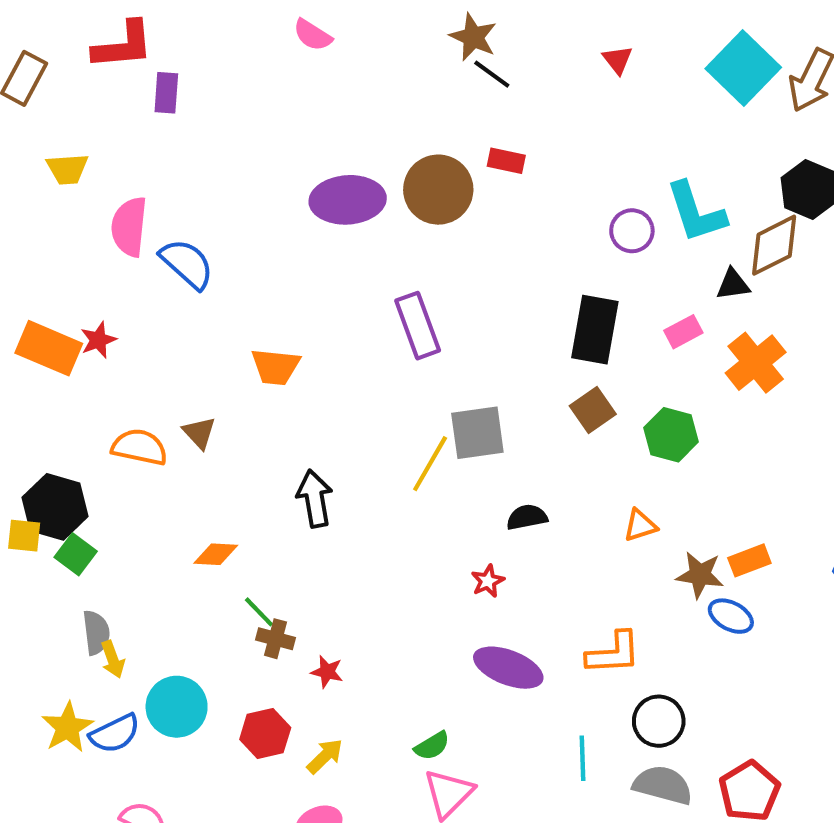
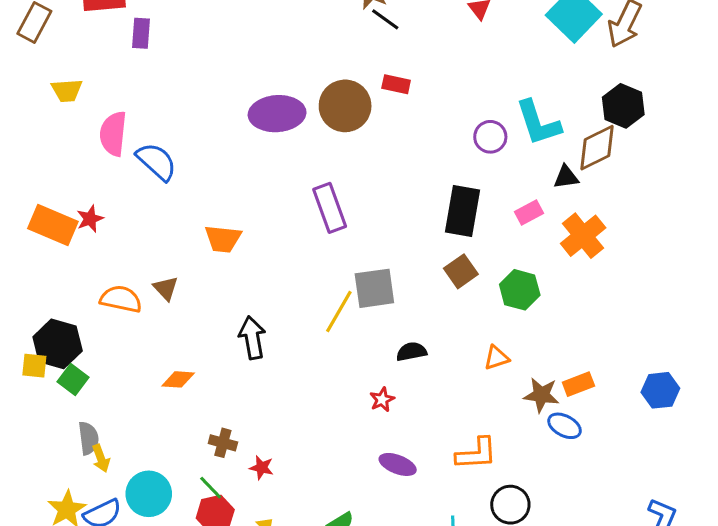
green line: (259, 612) -> (211, 488), moved
purple ellipse: (508, 668) -> (398, 464), size x0.7

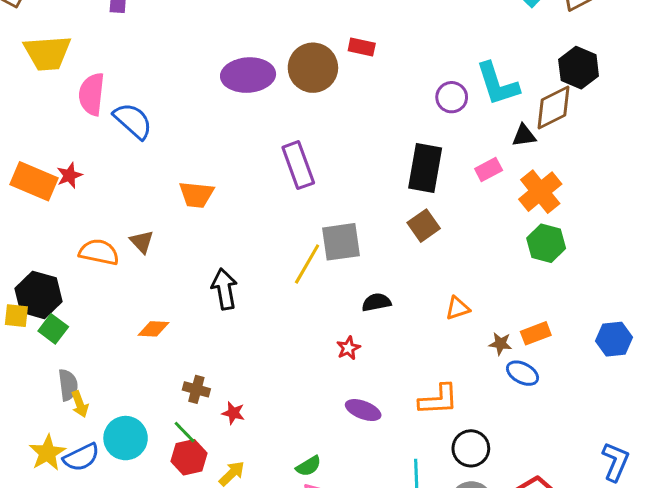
yellow trapezoid: (67, 90) -> (47, 53), size x1.6
green hexagon: (520, 290) -> (546, 243), moved
brown star: (541, 395) -> (500, 344), size x0.7

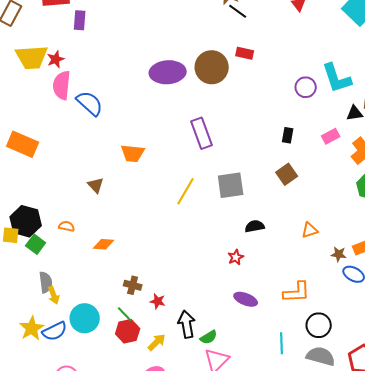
black rectangle: (425, 168) -> (288, 135), size x0.5
red star: (69, 175) -> (56, 59), moved
orange semicircle: (99, 252) -> (67, 226), moved, size x0.6
yellow line: (307, 264) -> (186, 191), moved
black arrow: (224, 289) -> (187, 324), moved

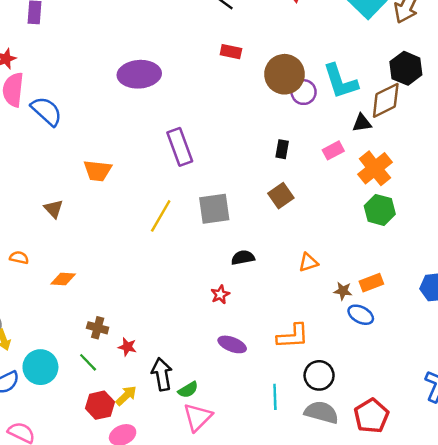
brown circle: (212, 67) -> (285, 74), moved
red hexagon: (128, 331) -> (100, 405), moved

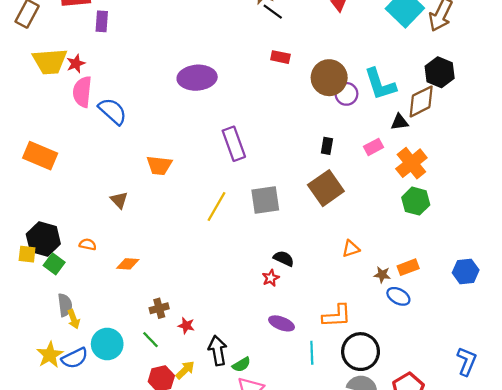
brown square: (281, 196) -> (326, 188), size x1.5
black semicircle: (243, 258) -> (284, 258), moved, turned 36
brown cross: (98, 328) -> (159, 308), turned -30
black circle: (319, 375) -> (361, 352), size x1.4
cyan line: (275, 397) -> (312, 353), moved

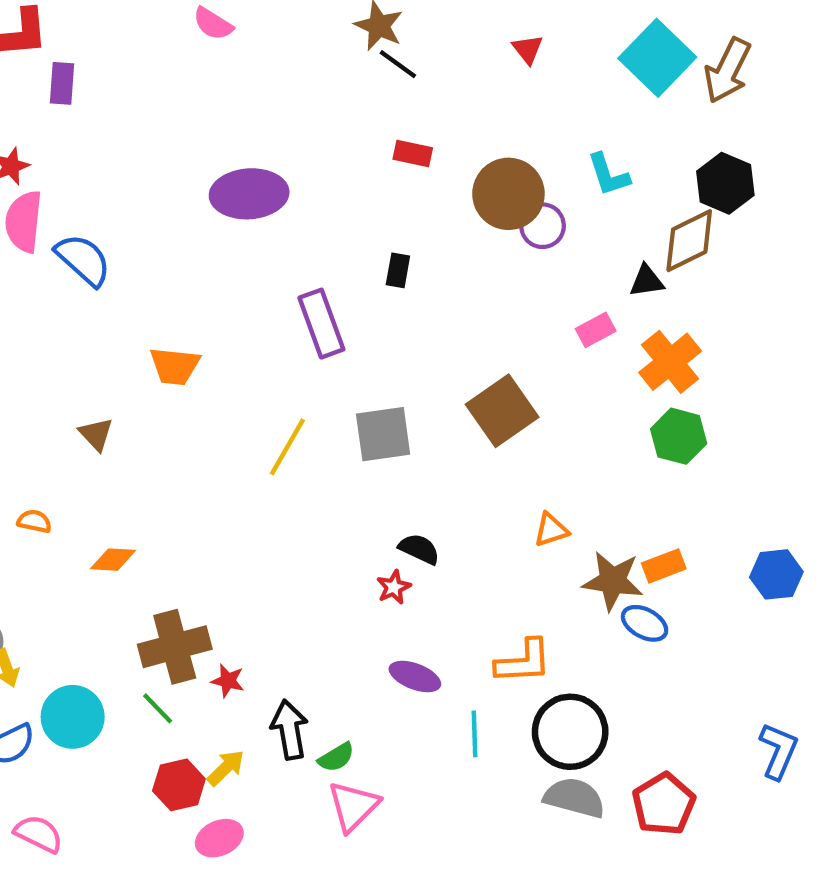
cyan L-shape: (380, 84) -> (608, 175), moved, size x0.7
black rectangle: (327, 146) -> (398, 270), moved
brown star: (382, 275) -> (613, 581), size x1.8
brown cross: (159, 308) -> (175, 647), size x1.8

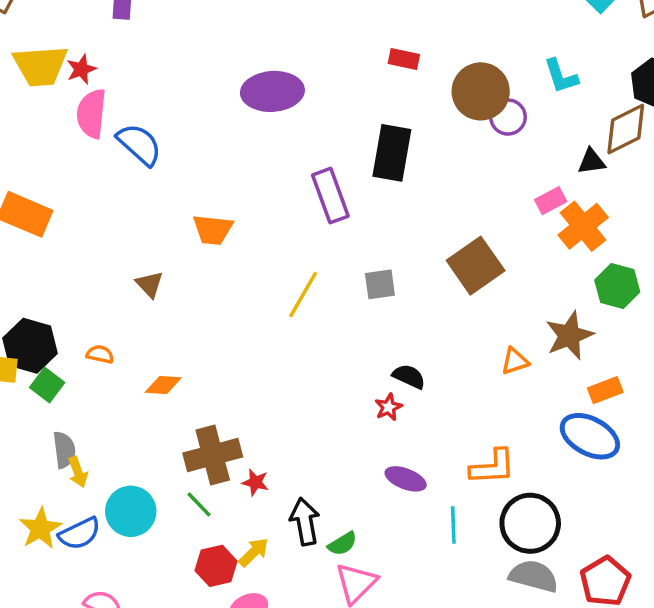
black rectangle: (398, 270) -> (392, 153), size x2.0
orange cross: (670, 362) -> (583, 226), moved
gray square: (383, 434) -> (380, 284), size x0.7
brown star: (613, 581) -> (569, 336), moved, turned -30
blue ellipse: (645, 623) -> (590, 436), size x1.6

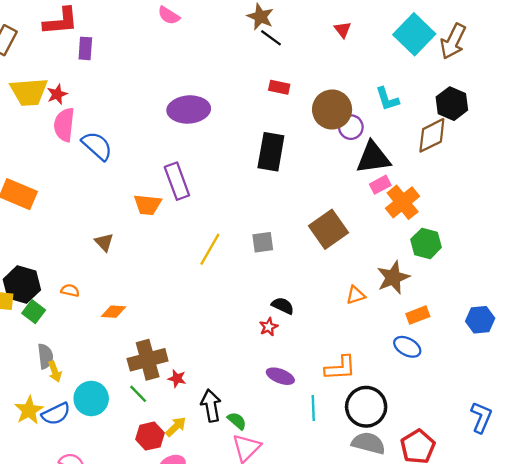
black triangle: (592, 161) -> (373, 158), moved, size x1.8
purple rectangle: (330, 196) -> (177, 181), moved
blue ellipse: (590, 436) -> (407, 347), size x0.7
green semicircle: (342, 544) -> (237, 421), turned -108

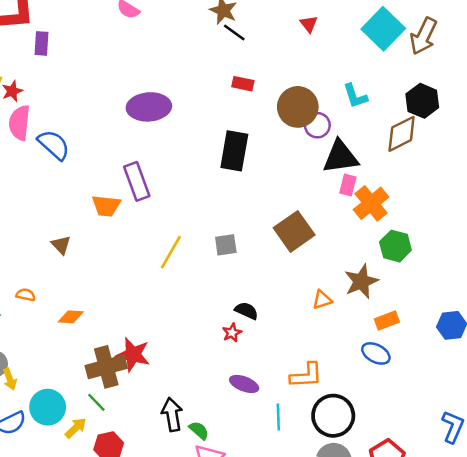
pink rectangle: (380, 185) -> (348, 185), turned -48
red star: (177, 379) -> (133, 355), moved, size x1.8
yellow arrow: (176, 427) -> (76, 428), moved

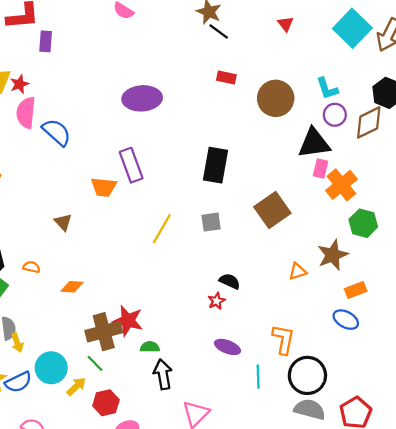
purple circle: (317, 125) -> (335, 115), moved
black rectangle: (234, 151) -> (215, 165), moved
orange L-shape: (306, 375) -> (283, 339), turned -76
green semicircle: (199, 430) -> (150, 347), moved, turned -42

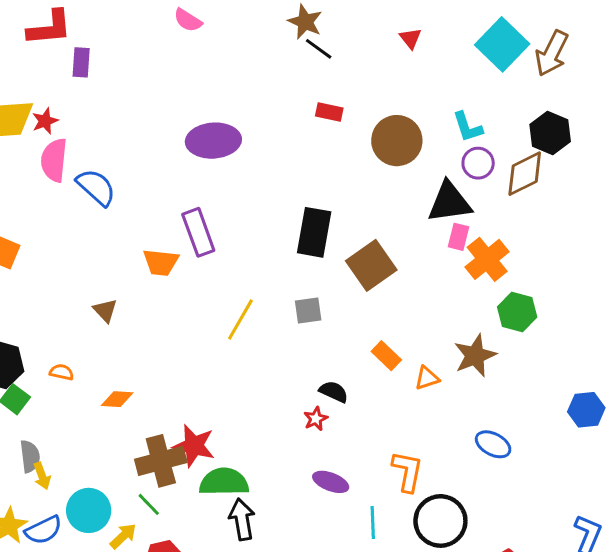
brown square: (272, 210) -> (371, 265), moved
orange rectangle: (356, 290) -> (386, 356), moved, turned 65
green semicircle: (150, 347) -> (224, 482), size x1.8

